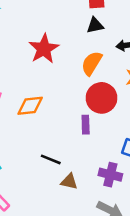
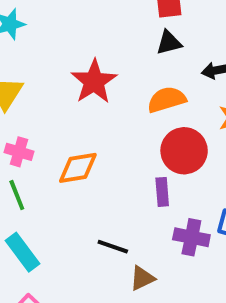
orange semicircle: (92, 63) -> (167, 100), turned 45
purple cross: (110, 175) -> (191, 237), moved
brown triangle: (69, 181) -> (142, 278), turned -36

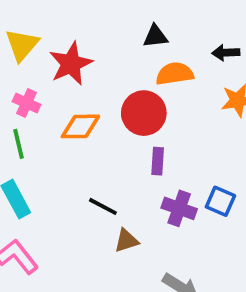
black triangle: (169, 43) -> (155, 36), moved
red star: (94, 82) -> (71, 64), moved
red circle: (184, 151) -> (144, 113), moved

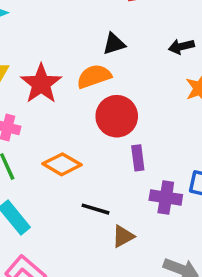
orange semicircle: (175, 74) -> (94, 76), moved
orange diamond: (80, 126) -> (62, 164), moved, turned 42

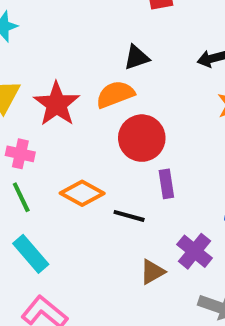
purple cross: (166, 197) -> (195, 251), moved, turned 32
black line: (96, 209) -> (129, 216), moved

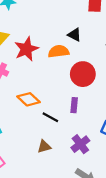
black triangle: (137, 57) -> (75, 35), turned 32
red circle: (142, 138) -> (83, 74), moved
brown triangle: (152, 272) -> (44, 147), moved

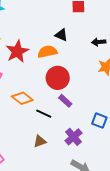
red circle: (83, 74) -> (58, 78), moved
purple rectangle: (74, 105) -> (65, 101), turned -48

